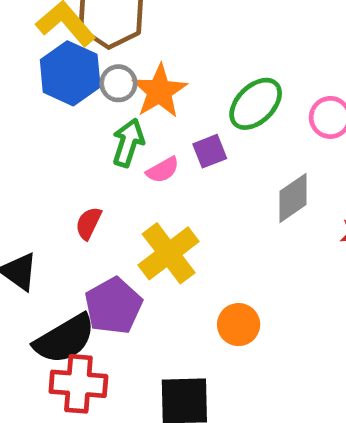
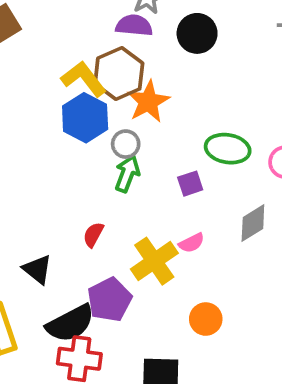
gray circle: (118, 83) -> (126, 144), moved
orange star: (159, 91) -> (148, 102), moved
green ellipse: (256, 104) -> (228, 149), turned 51
pink semicircle: (163, 170) -> (192, 243), moved

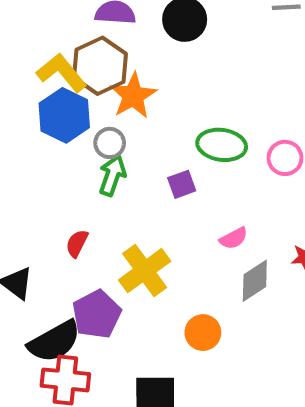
gray diamond: (253, 223) -> (255, 281), moved
pink semicircle: (192, 243) -> (234, 238), moved

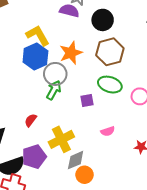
brown hexagon: (100, 66) -> (110, 52), moved
gray circle: (110, 143) -> (55, 74), size x1.5
gray diamond: (255, 281) -> (76, 160), moved

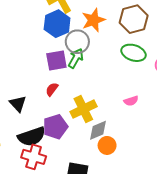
purple square: (87, 100) -> (56, 60), moved, size x1.5

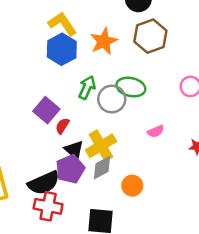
gray circle: (77, 42) -> (112, 99), moved
green ellipse: (133, 53) -> (131, 87), moved
purple square: (56, 60) -> (46, 110), moved, turned -35
black triangle: (18, 104) -> (74, 150), moved
gray diamond: (98, 130) -> (102, 168), moved

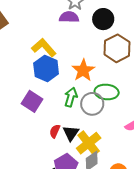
orange star: (104, 41) -> (83, 70), moved
purple square: (46, 110) -> (32, 101), moved
black triangle: (74, 150) -> (71, 133), moved, turned 30

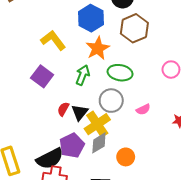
yellow L-shape: (44, 48) -> (53, 40), moved
blue hexagon: (46, 69) -> (91, 18), moved
gray circle: (92, 104) -> (111, 101), moved

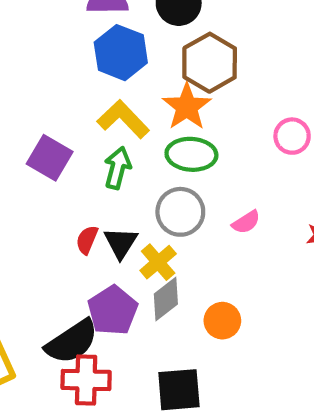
yellow L-shape: (53, 40) -> (123, 119), moved
orange star: (98, 48) -> (187, 107), moved
purple square: (42, 76) -> (50, 158), moved
yellow cross: (97, 124) -> (158, 262), size x0.7

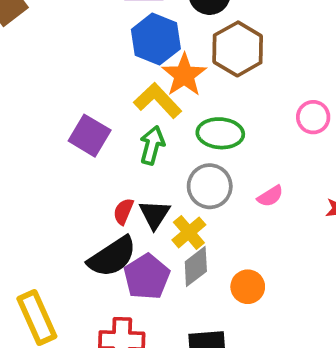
orange star: (187, 107) -> (184, 75), moved
black semicircle: (72, 342) -> (112, 257), moved

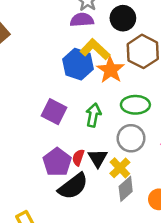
blue hexagon: (156, 39) -> (78, 64), moved
yellow L-shape: (158, 100) -> (95, 49), moved
purple pentagon: (147, 277) -> (57, 162), moved

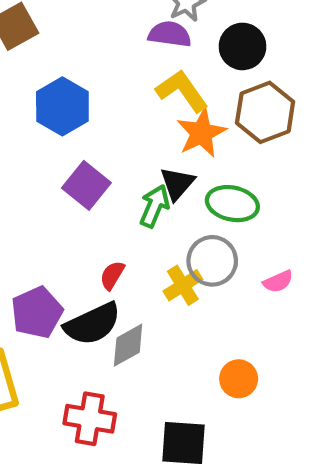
blue hexagon: (78, 64) -> (62, 106), moved
black triangle: (98, 158) -> (177, 184), moved
purple pentagon: (57, 162) -> (37, 312), moved
yellow cross: (120, 168) -> (183, 285), moved
gray diamond: (126, 189) -> (128, 345), moved

